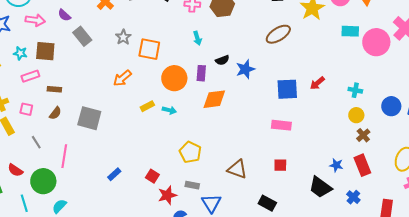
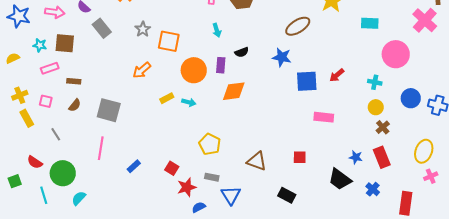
pink circle: (376, 42) -> (396, 54), moved
blue star: (245, 69) -> (282, 57), moved, turned 30
pink rectangle: (281, 125) -> (324, 117), moved
pink line: (64, 156) -> (101, 148), moved

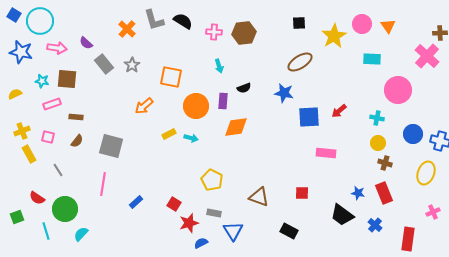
gray star: (143, 29) -> (132, 65), moved
brown cross: (383, 127) -> (385, 163), turned -32
yellow ellipse: (424, 151) -> (426, 173), moved

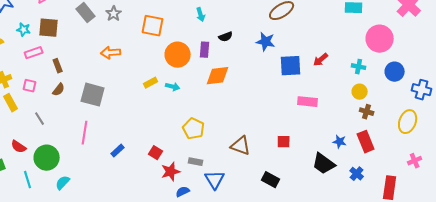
orange arrow: (144, 106) -> (111, 53), moved, turned 36
brown rectangle: (76, 117) -> (58, 66), turned 64
blue circle: (413, 134) -> (395, 72), moved

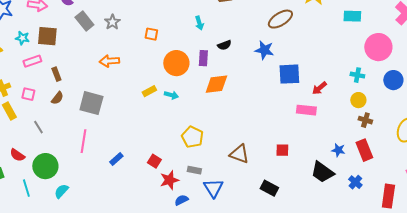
orange square: (153, 26) -> (151, 34), size x0.6
red arrow: (321, 60) -> (319, 88), moved

